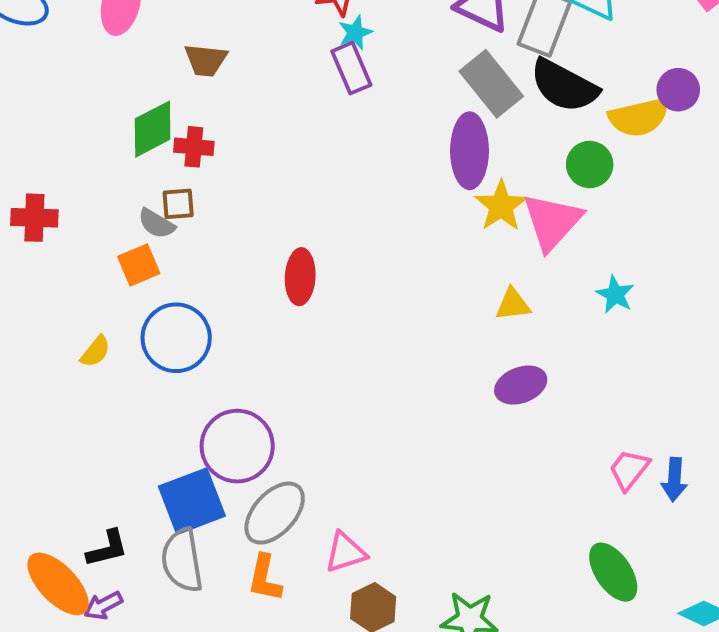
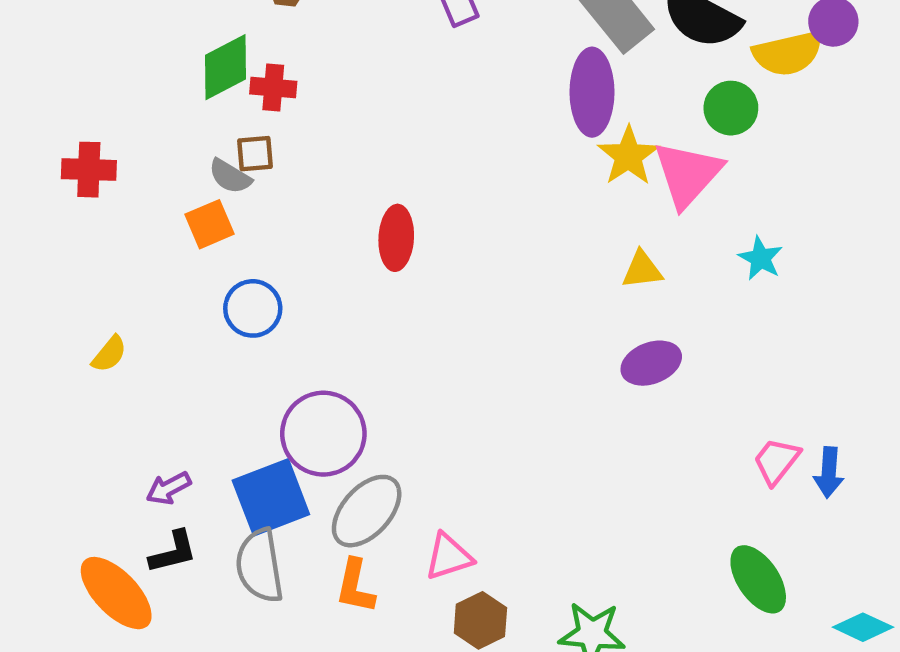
blue circle: (176, 338) -> (253, 308), size x0.7
yellow semicircle: (95, 352) -> (109, 354), moved
purple arrow: (103, 606) -> (169, 488), moved

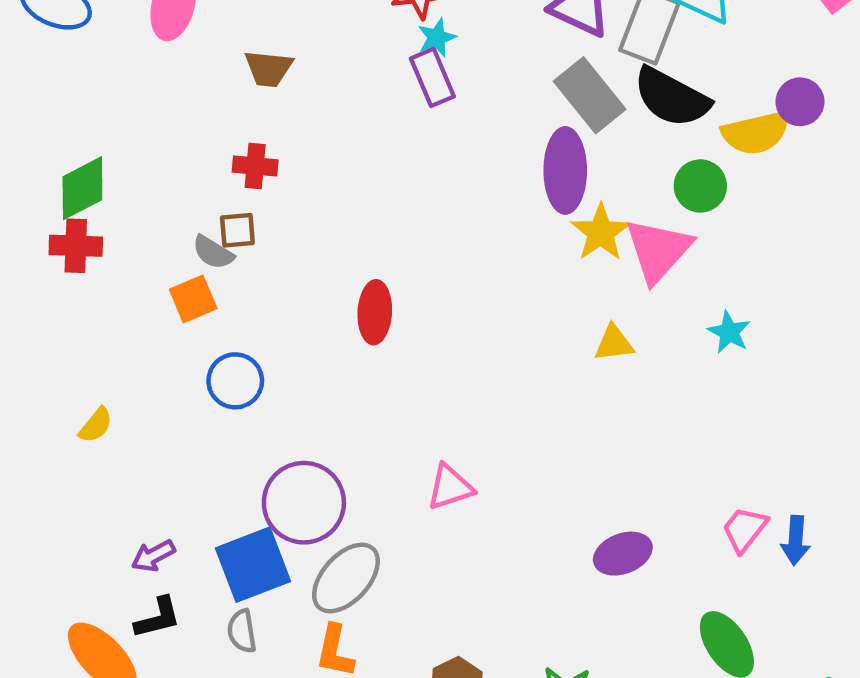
green diamond: (225, 67) -> (82, 188), moved
purple ellipse: (651, 363) -> (623, 554), moved
pink triangle: (449, 557) -> (450, 487), moved
gray semicircle: (260, 566) -> (242, 631), size x0.6

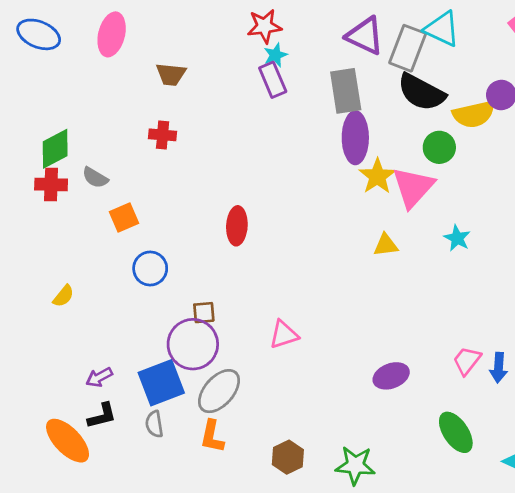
gray rectangle: (590, 95) -> (346, 91), moved, turned 30
brown square: (237, 230) -> (204, 313), moved
gray semicircle: (213, 252) -> (95, 178), moved

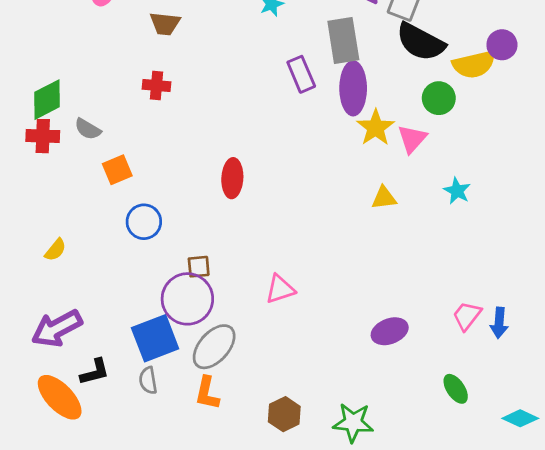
purple rectangle: (273, 80) -> (301, 74), moved
pink triangle: (413, 187) -> (412, 139), size x0.7
purple arrow: (99, 377) -> (57, 328), moved, size x1.8
green ellipse: (456, 432) -> (456, 389), size x0.7

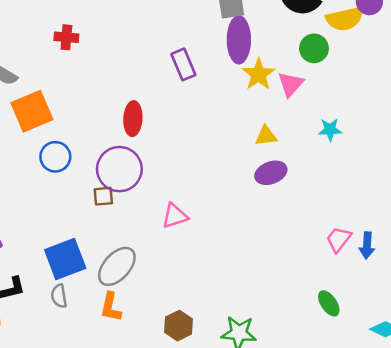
purple rectangle: (301, 74) -> (183, 64), moved
orange square: (117, 170) -> (32, 111), size x1.6
cyan star: (457, 191) -> (330, 130), turned -30
purple circle: (187, 299) -> (119, 169), moved
purple ellipse: (390, 331) -> (271, 173), moved

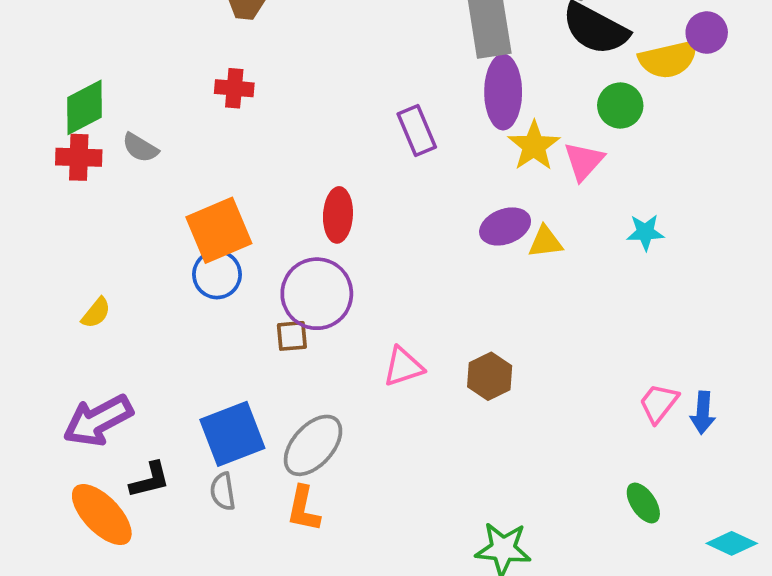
orange square: (32, 111) -> (219, 230), moved
purple ellipse: (271, 173) -> (505, 226), moved
brown hexagon: (178, 326) -> (490, 376), moved

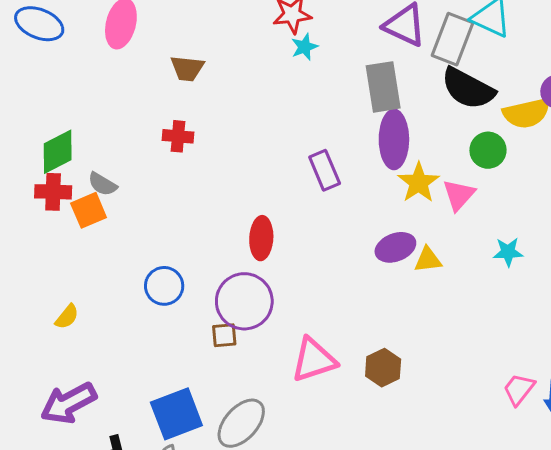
orange square: (219, 230) -> (89, 210), moved, size x0.7
pink triangle: (403, 367) -> (314, 360), size x1.4

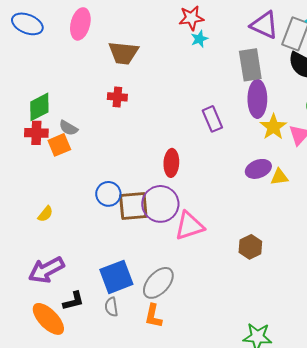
brown trapezoid: (187, 68) -> (123, 53), size x1.4
brown square: (224, 335) -> (133, 206), moved, size x1.8
pink triangle: (314, 360) -> (189, 226), moved

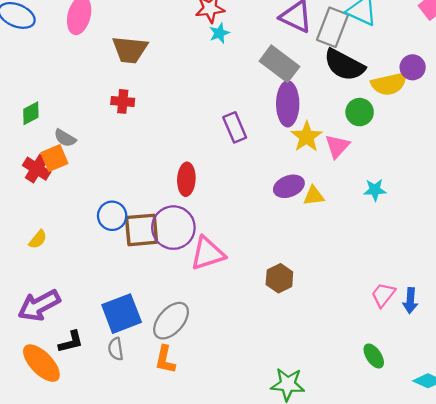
gray rectangle: (250, 65) -> (279, 64), turned -44
green diamond: (39, 107) -> (31, 113), size x0.7
red cross: (36, 133) -> (37, 169), moved, turned 30

